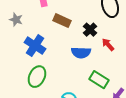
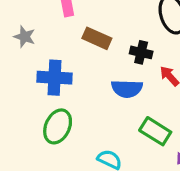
black cross: (90, 30) -> (141, 52), turned -32
blue cross: (35, 46) -> (54, 78), turned -30

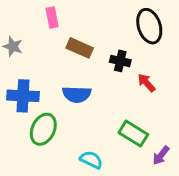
blue cross: (54, 78) -> (23, 96), moved
blue semicircle: (127, 89) -> (77, 94), moved

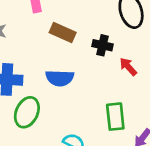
green rectangle: (133, 134) -> (115, 117), turned 52

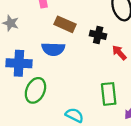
blue semicircle: (60, 78) -> (53, 49), moved

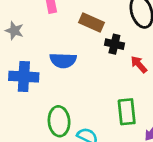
brown rectangle: (65, 24) -> (91, 22), moved
green ellipse: (35, 90) -> (59, 121), moved, turned -30

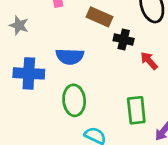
green ellipse: (59, 121) -> (74, 100), moved

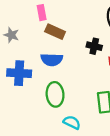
brown rectangle: (100, 17) -> (55, 32), moved

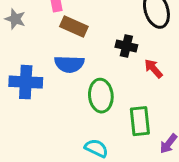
gray star: (11, 35) -> (15, 19), moved
green ellipse: (55, 94) -> (101, 96), moved

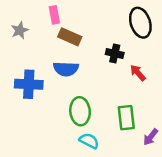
gray star: (15, 19) -> (20, 30), turned 30
green ellipse: (101, 96) -> (80, 111), moved

